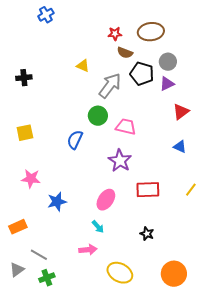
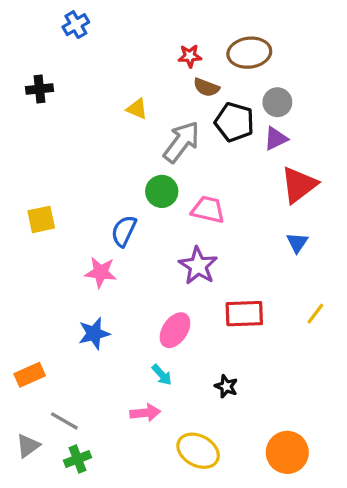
black cross: (24, 78) -> (40, 89), moved
red triangle: (181, 112) -> (299, 185), size x1.4
blue triangle: (180, 147) -> (297, 243), turned 40
pink star: (31, 179) -> (101, 272), moved
black star: (147, 234) -> (226, 386), moved

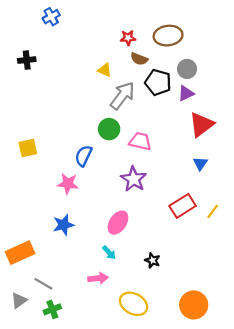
yellow triangle: (137, 109) -> (105, 70), moved
red rectangle: (244, 314) -> (183, 206), moved, turned -30
orange rectangle: (30, 375) -> (20, 253), size x1.4

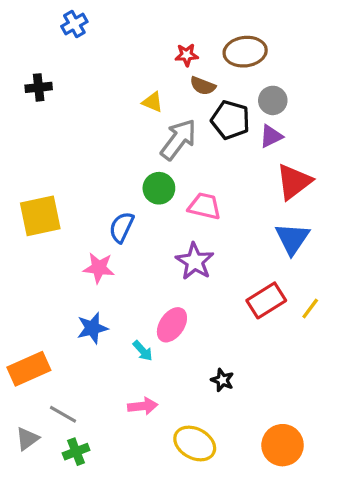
yellow square: (28, 148) -> (40, 216), size x1.5
blue triangle: (200, 164) -> (292, 239), size x1.6
cyan arrow: (109, 253) -> (143, 351), moved

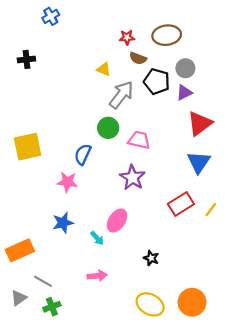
yellow ellipse: (195, 444) -> (150, 304), moved

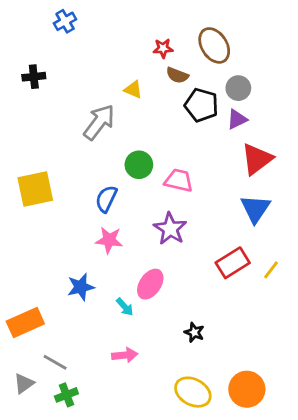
brown ellipse: (167, 35) -> (214, 45), turned 64
gray arrow: (121, 95) -> (99, 122), moved
pink star: (67, 182) -> (109, 240), moved

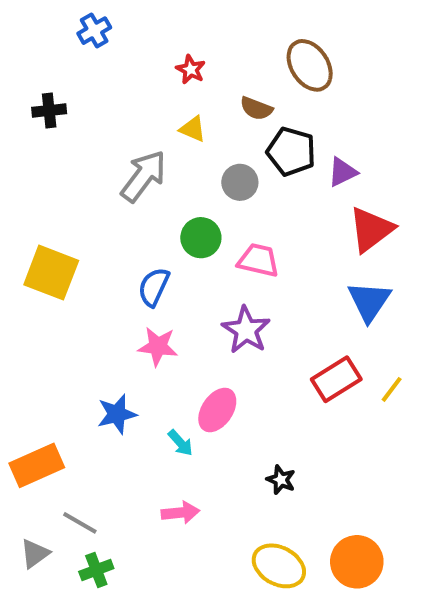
red star: (163, 48) -> (191, 69), moved, turned 30
gray circle: (238, 88) -> (240, 182), moved
yellow square: (35, 189) -> (51, 273), turned 33

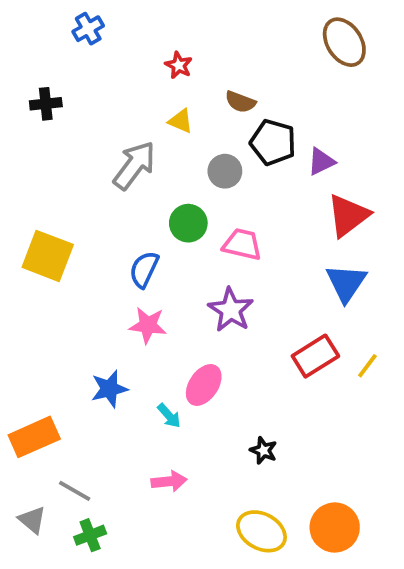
brown ellipse: (310, 65) -> (344, 42), moved
gray triangle: (35, 554) -> (32, 520), turned -44

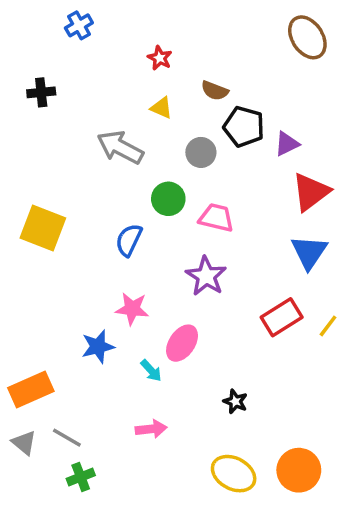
gray arrow: (134, 165) -> (120, 147), turned -99
pink star: (148, 325) -> (132, 309), moved
gray triangle: (32, 520) -> (24, 443), moved

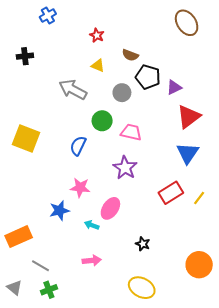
cyan arrow: (151, 371) -> (92, 225), turned 152
gray triangle: (24, 443) -> (14, 288), moved
orange circle: (299, 470) -> (199, 265), moved

